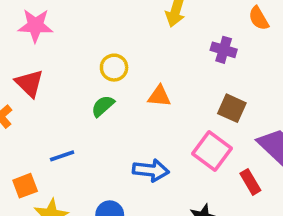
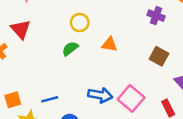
pink square: (212, 151) -> (131, 98), moved
blue line: (62, 156) -> (50, 99), moved

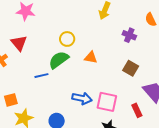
green semicircle: (70, 49) -> (59, 60), size x1.5
pink square: (131, 98) -> (107, 102), turned -30
blue line: (50, 99) -> (41, 76), moved

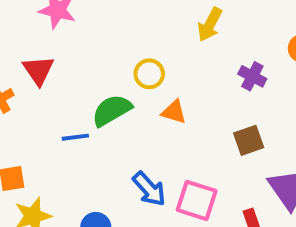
yellow circle: (67, 39) -> (149, 74), moved
brown square: (131, 68) -> (249, 140), turned 35
blue arrow: (82, 98) -> (149, 189), turned 30

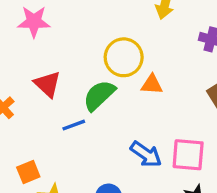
red triangle: (38, 70) -> (47, 84), moved
yellow circle: (149, 74) -> (124, 57), size x1.5

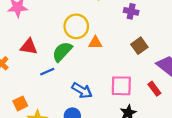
red triangle: (47, 84) -> (29, 47), turned -30
blue arrow: (146, 154) -> (82, 90), moved

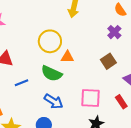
purple cross: (131, 11) -> (114, 32), moved, turned 32
green semicircle: (62, 52) -> (52, 73), moved, turned -110

